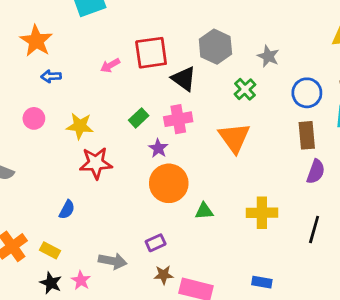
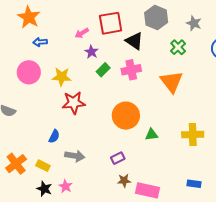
pink circle: (34, 118) -> (29, 72), size x1.5
purple star: (158, 148) -> (91, 52), moved
gray arrow: (113, 261) -> (75, 156), moved

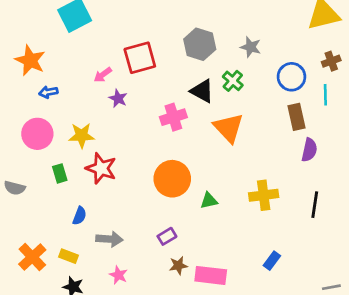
black triangle: (134, 41) -> (202, 91), moved
green rectangle: (103, 70) -> (60, 173), moved, turned -56
red star: (74, 103) -> (101, 168), turned 30
blue rectangle: (194, 184) -> (272, 261), turned -56
pink star: (66, 186) -> (118, 275), moved

